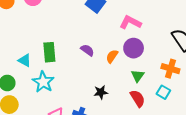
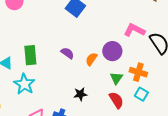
pink L-shape: (130, 22) -> (134, 30), moved
orange cross: (170, 69) -> (138, 72), moved

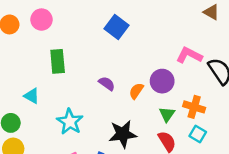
green rectangle: (30, 55) -> (58, 61), moved
cyan star: (24, 84) -> (70, 122), moved
black star: (80, 94) -> (123, 134), size x1.6

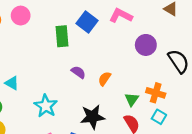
pink L-shape: (189, 55) -> (121, 16), moved
green rectangle: (58, 61) -> (62, 36), moved
purple circle: (162, 81) -> (146, 45), moved

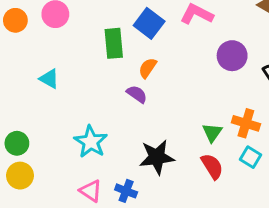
orange semicircle: (104, 79) -> (148, 68), moved
cyan triangle: (12, 83) -> (49, 79), moved

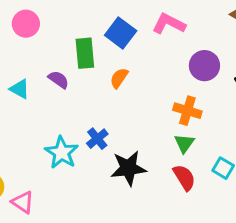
purple semicircle: (137, 94) -> (58, 80), moved
orange cross: (246, 123) -> (187, 111), moved
pink triangle: (91, 191) -> (23, 202), moved
blue cross: (126, 191) -> (97, 139), moved, turned 30

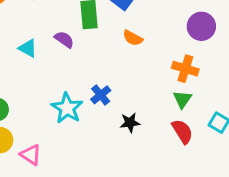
orange semicircle: (119, 78) -> (133, 38), moved, turned -96
black star: (128, 168) -> (130, 123), size x0.6

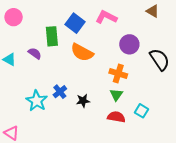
orange semicircle: (133, 38) -> (82, 52), size x1.6
black star: (130, 123) -> (83, 101), moved
red semicircle: (182, 131) -> (116, 117), turned -48

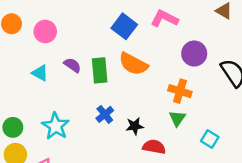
pink circle: (14, 17) -> (45, 32), moved
green rectangle: (52, 36) -> (100, 70), moved
cyan star: (37, 101) -> (56, 126), moved
red semicircle: (116, 117) -> (154, 147), moved

